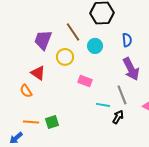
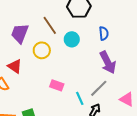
pink rectangle: (85, 81) -> (57, 85), moved
gray line: (122, 95) -> (99, 88), turned 66
cyan line: (103, 105) -> (80, 98), turned 56

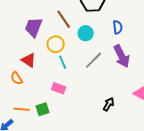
pink rectangle: (57, 85) -> (59, 88), moved
gray line: (99, 88) -> (94, 60), moved
cyan line: (80, 98) -> (63, 62), moved

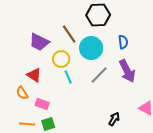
purple trapezoid: (34, 27) -> (39, 42), turned -85
cyan circle: (86, 33) -> (91, 48), size x1.5
pink rectangle: (59, 88) -> (42, 104), moved

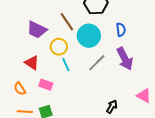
orange semicircle: (22, 93) -> (20, 89), moved
pink rectangle: (42, 104) -> (46, 85), moved

